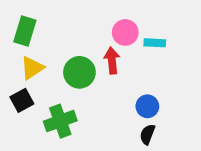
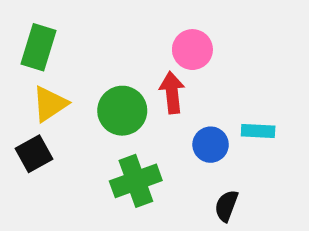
cyan rectangle: (155, 43) -> (258, 131), moved
blue circle: (147, 106) -> (211, 145), moved
green cross: (60, 121) -> (136, 181), moved

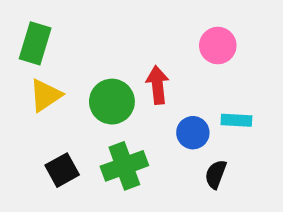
pink circle: (192, 50) -> (218, 46), moved
black square: (34, 154) -> (62, 170), moved
black semicircle: (226, 206) -> (216, 174), moved

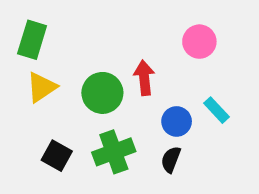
cyan rectangle: (236, 120) -> (217, 110), turned 44
black square: (62, 170) -> (57, 156), turned -32
black semicircle: (216, 174) -> (171, 159), moved

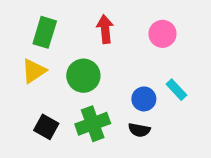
green rectangle: (32, 40) -> (45, 32), moved
red arrow: (144, 78) -> (105, 29), moved
black semicircle: (171, 159) -> (139, 130), turned -100

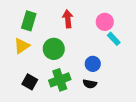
cyan rectangle: (176, 90) -> (114, 39), moved

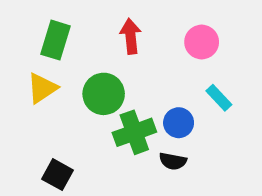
cyan rectangle: (114, 39) -> (219, 98), moved
green cross: (60, 80) -> (134, 132), moved
black square: (30, 82) -> (57, 175), moved

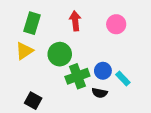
cyan rectangle: (219, 98) -> (123, 78), moved

